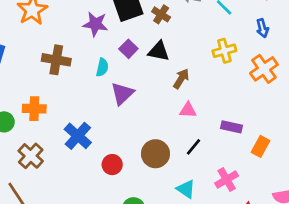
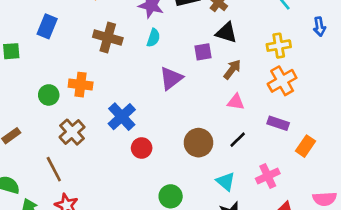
purple square: (128, 49) -> (203, 52), moved, turned 30
black triangle: (159, 51) -> (226, 33), moved
cyan semicircle: (102, 67) -> (153, 38), moved
orange cross: (264, 69) -> (282, 81), moved
red circle: (112, 165) -> (142, 148), moved

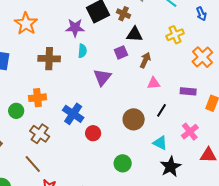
orange cross: (282, 81) -> (202, 57), moved

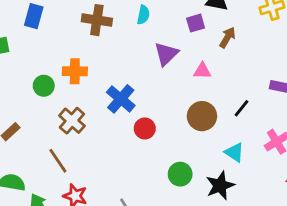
pink triangle: (154, 83) -> (202, 71), moved
black star: (171, 167) -> (220, 186), moved

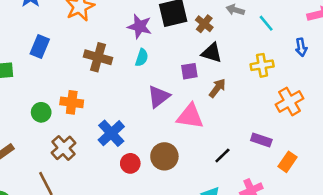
pink triangle: (202, 71) -> (190, 116), size x1.6
brown circle: (202, 116) -> (164, 156), moved

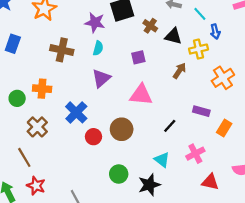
brown cross: (204, 24) -> (150, 26), moved
blue arrow: (301, 47) -> (215, 32), moved
black triangle: (212, 53) -> (173, 36), moved
brown arrow: (217, 88) -> (179, 71), moved
purple triangle: (159, 97) -> (101, 78), moved

